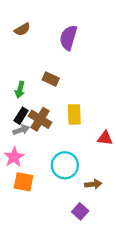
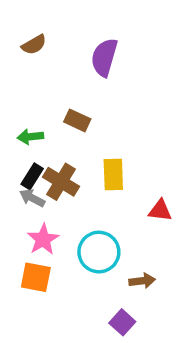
green arrow: (20, 90) -> (30, 137), turned 70
gray arrow: (21, 130) -> (32, 198), turned -133
pink star: (14, 157) -> (43, 239), moved

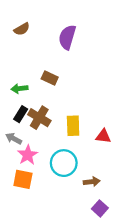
yellow rectangle: (113, 175) -> (73, 126), moved
gray arrow: (32, 198) -> (14, 139), moved
purple square: (122, 322) -> (100, 208), moved

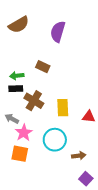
brown semicircle: (22, 29) -> (19, 25), size x1.5
black rectangle: (21, 114) -> (16, 89), moved, turned 56

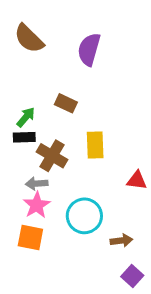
brown semicircle: (19, 25) -> (29, 39), turned 75
green arrow: (17, 76) -> (26, 117), turned 136
yellow rectangle: (63, 108) -> (95, 145), moved
gray arrow: (12, 119) -> (37, 183), moved, turned -32

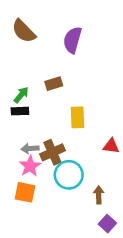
brown rectangle: (66, 103) -> (54, 84), turned -42
brown cross: (52, 156) -> (52, 152), moved, turned 35
brown arrow: (121, 241) -> (99, 195), turned -84

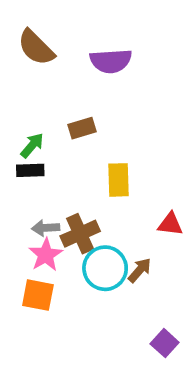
purple semicircle: (72, 40) -> (111, 61), turned -110
brown arrow: (99, 195) -> (140, 270), moved, turned 42

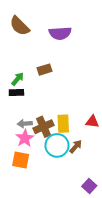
yellow rectangle: (119, 180) -> (63, 124), moved

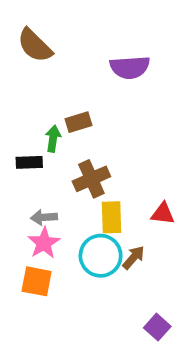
purple semicircle: (60, 33) -> (130, 67), moved
green arrow: (18, 79) -> (53, 139), moved, turned -32
brown cross: (43, 127) -> (91, 179), moved

